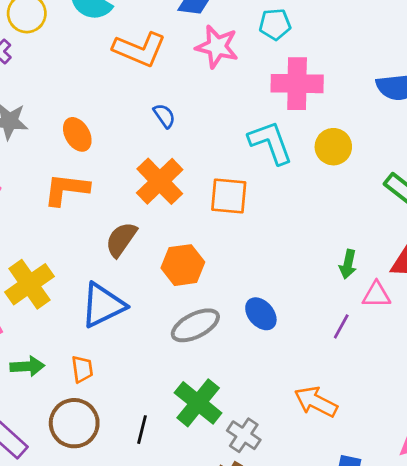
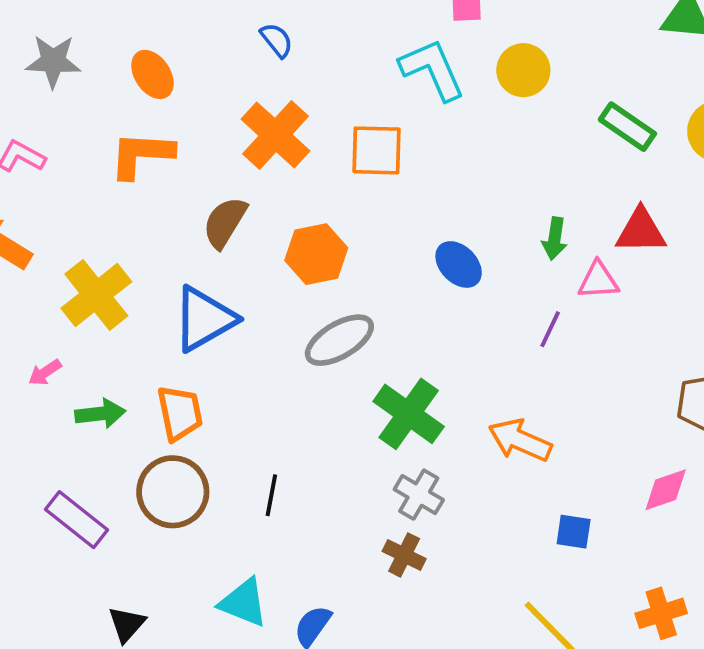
blue ellipse: (261, 314) -> (459, 264), moved
orange trapezoid: (82, 369) -> (180, 413), size x1.4
green cross: (198, 403) -> (409, 414), moved

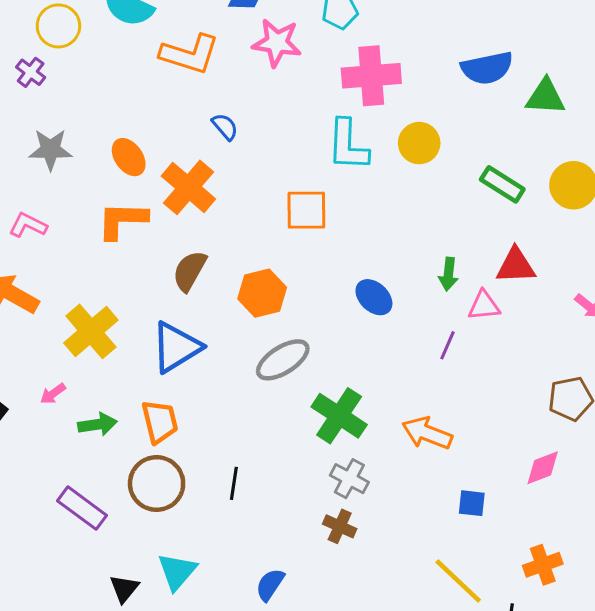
cyan L-shape: (432, 70) -> (348, 145), turned -152
orange cross: (275, 135) -> (188, 187), moved
cyan triangle: (244, 603) -> (177, 571), moved, turned 51

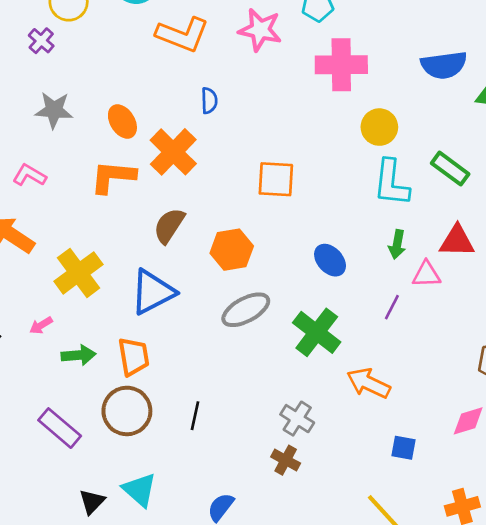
blue semicircle: (225, 127) -> (209, 101), turned 35
cyan L-shape: (348, 145) -> (391, 183), moved
green cross: (339, 416) -> (317, 332), moved
cyan triangle: (177, 571) -> (140, 490), turned -33

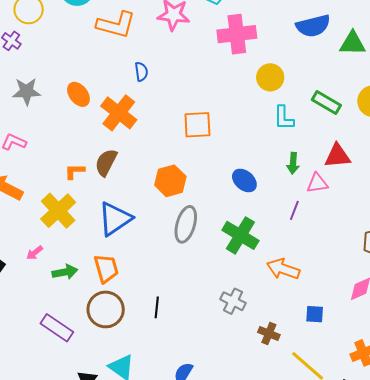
orange L-shape: (113, 177) -> (75, 171), moved, size x0.6
cyan L-shape: (391, 183) -> (284, 118), size x0.7
brown semicircle: (169, 226) -> (106, 162), moved
gray ellipse: (246, 310) -> (186, 224), turned -39
brown cross: (286, 460) -> (269, 333), moved

